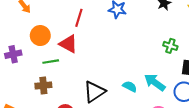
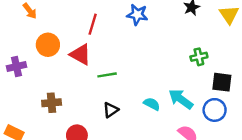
green cross: (170, 46) -> (199, 57), turned -32
green line: (51, 62) -> (107, 75), moved
black triangle: (94, 92) -> (111, 110), size x0.6

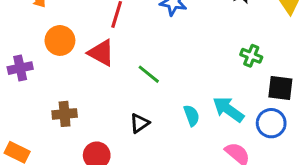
green cross: (199, 57) -> (251, 56), turned 35
green line: (107, 75) -> (149, 74), moved, turned 48
cyan semicircle: (152, 104) -> (192, 116), turned 42

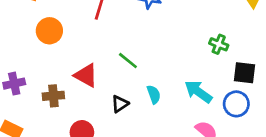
red triangle: (101, 53) -> (86, 75), moved
purple cross: (20, 68) -> (14, 84), moved
cyan semicircle: (192, 116) -> (154, 94), moved

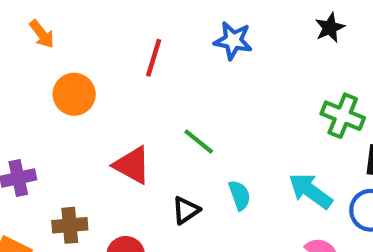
green cross: (219, 44) -> (343, 116), size x1.4
brown cross: (53, 96) -> (70, 225), moved

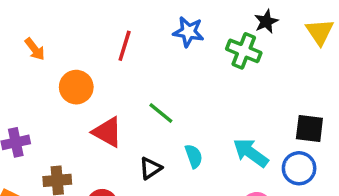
orange arrow: (42, 34) -> (35, 49), moved
orange circle: (74, 94) -> (76, 87), moved
green cross: (343, 116) -> (244, 51), moved

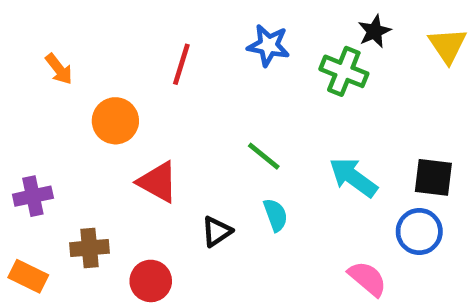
green line: (161, 113) -> (264, 156), moved
cyan arrow: (251, 153) -> (353, 177), moved

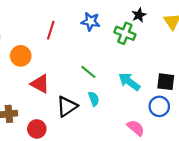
black triangle: (217, 231) -> (67, 106), size x1.5

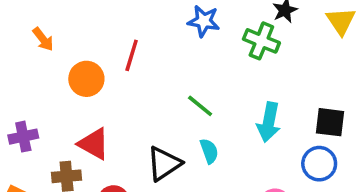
red line: (51, 30) -> (132, 55), moved
cyan arrow: (129, 82) -> (269, 122), turned -115
red triangle: (40, 84) -> (94, 144), moved

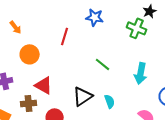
blue star: (204, 21) -> (95, 17), moved
orange circle: (86, 79) -> (30, 54), moved
cyan semicircle: (209, 151) -> (110, 101), moved

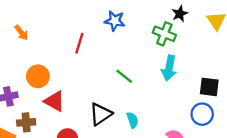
orange circle: (30, 54) -> (38, 76), moved
cyan arrow: (141, 73) -> (169, 68), moved
brown cross: (29, 103) -> (26, 122), moved

